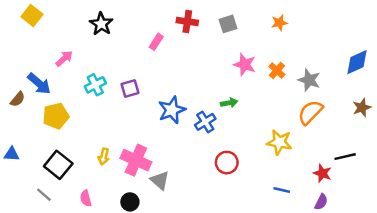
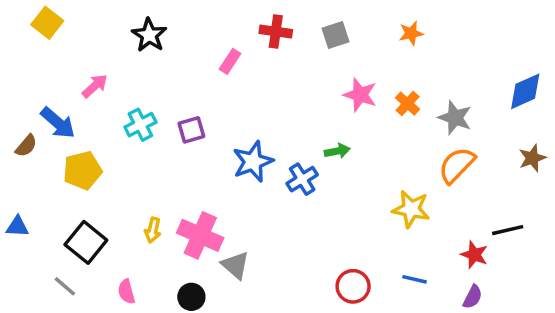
red circle: (227, 163) -> (353, 286), moved

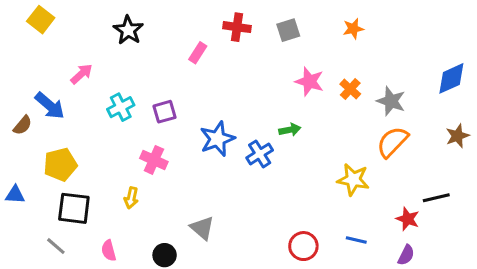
yellow pentagon: (82, 170) -> (60, 165), moved
pink cross: (200, 235) -> (154, 160), moved, size x0.7
black square: (86, 242) -> (74, 208), turned -32

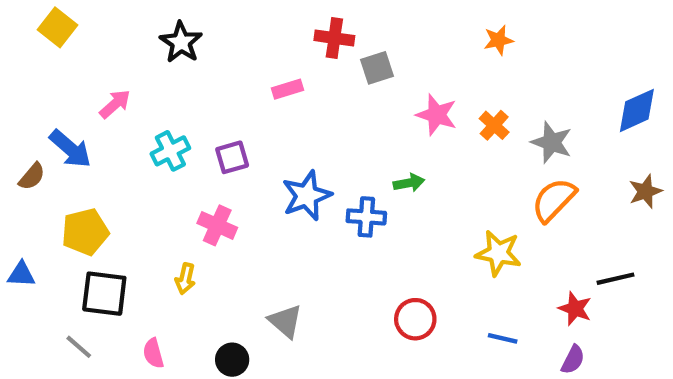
gray square: (288, 30) -> (377, 68), moved
pink rectangle: (198, 53) -> (288, 89), moved, turned 40
blue cross: (260, 154) -> (366, 217), turned 36
red circle: (303, 246) -> (415, 319), moved

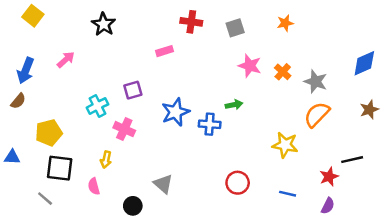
gray square: (377, 68) -> (235, 28), moved
blue arrow: (70, 149) -> (26, 71), moved, turned 70
cyan cross: (170, 151) -> (97, 106), moved
red star: (575, 309) -> (329, 177), turned 30
pink semicircle: (153, 353) -> (94, 186), moved

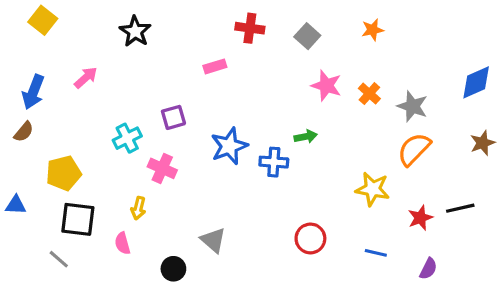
gray square: (235, 28) -> (307, 36), turned -30
red star: (329, 177) -> (420, 218), moved

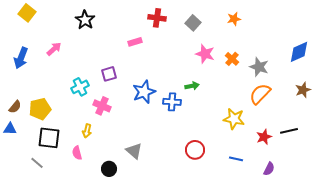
brown semicircle: (24, 132) -> (15, 107), moved

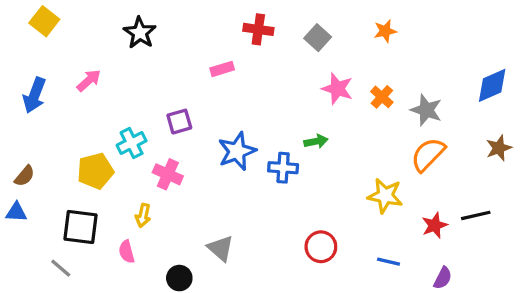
yellow pentagon: (40, 109) -> (95, 171), moved

